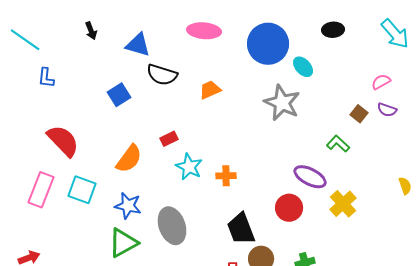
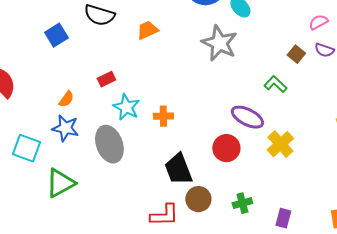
orange semicircle: (129, 159) -> (66, 99), size x0.6
cyan square: (82, 190) -> (26, 148), moved
blue star: (128, 206) -> (65, 128), moved
gray ellipse: (172, 226) -> (109, 144), moved

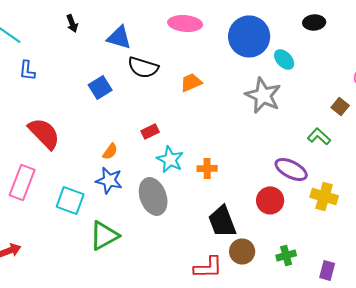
yellow cross: (280, 144) -> (324, 196), turned -32

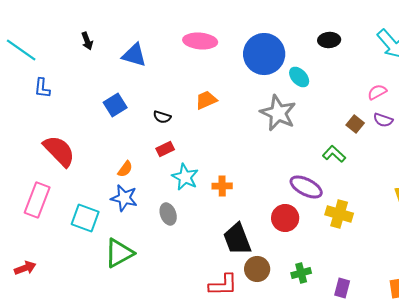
black semicircle: (143, 67) -> (162, 117), moved, size x0.6
gray ellipse: (153, 196) -> (168, 214), size x0.6

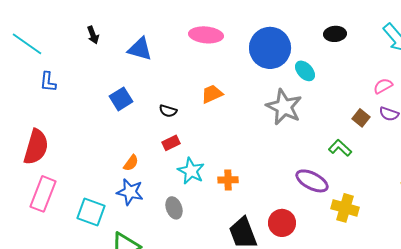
red semicircle: (59, 151) -> (36, 147), moved, turned 60
red circle: (285, 218) -> (282, 223), moved

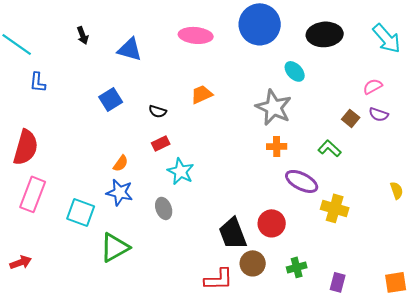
black ellipse: (335, 34) -> (325, 34), size x1.6
blue circle: (270, 48) -> (260, 24), moved
orange cross: (228, 180) -> (277, 146), moved

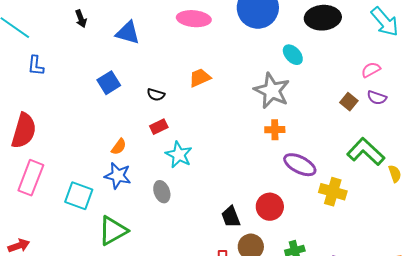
green L-shape: (330, 148) -> (366, 152), moved, size x1.6
black trapezoid: (233, 233) -> (231, 217), size x0.7

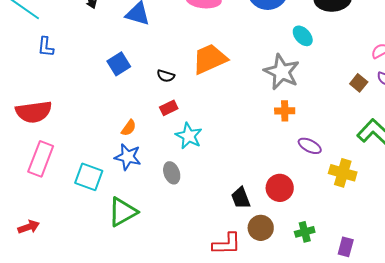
orange trapezoid: (200, 78) -> (210, 59), size x1.6
red semicircle: (24, 131) -> (34, 112), turned 66
purple ellipse: (300, 165) -> (310, 146), size x0.7

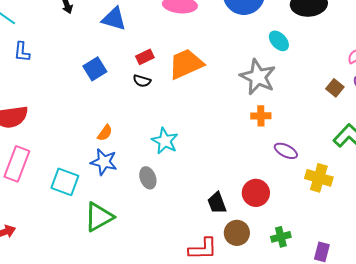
red rectangle: (169, 108) -> (145, 57), moved

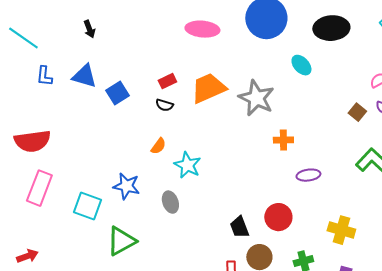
blue triangle: (114, 19) -> (84, 76), moved
gray star: (258, 77) -> (256, 98), moved
orange semicircle: (105, 133) -> (158, 146), moved
purple ellipse: (286, 151) -> (308, 175), turned -35
yellow cross: (319, 178) -> (341, 230), moved

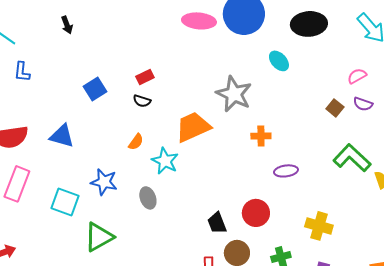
pink ellipse: (202, 29) -> (199, 21), moved
blue triangle: (84, 76) -> (62, 136), moved
orange trapezoid: (208, 88) -> (193, 127), moved

